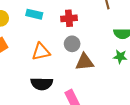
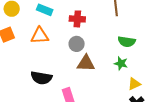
orange triangle: (41, 52) -> (40, 36), moved

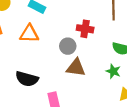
red cross: (77, 19) -> (85, 29), moved

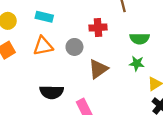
gray circle: (68, 46) -> (74, 47), moved
brown triangle: (76, 68) -> (98, 69), turned -30

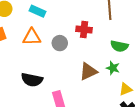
brown triangle: (98, 69) -> (88, 71), moved

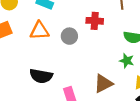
brown triangle: (88, 71) -> (103, 84), moved

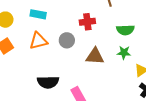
brown triangle: (103, 84) -> (95, 56), moved, turned 42

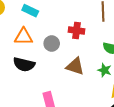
black semicircle: (48, 82) -> (24, 64), moved

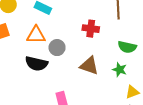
gray circle: (52, 44) -> (57, 48), moved

